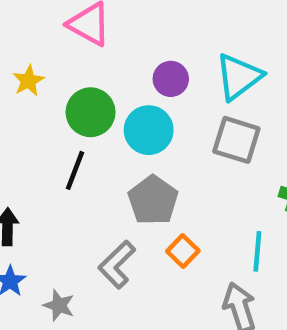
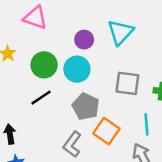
gray square: (236, 140) -> (127, 83), moved
black line: (75, 170) -> (41, 98), turned 45
orange square: (183, 251) -> (106, 131), size x1.5

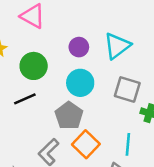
cyan circle: (77, 69) -> (80, 83), moved
gray square: (127, 83) -> (127, 89), moved

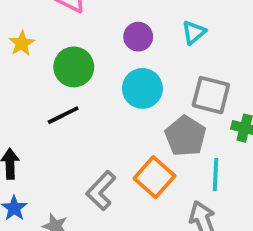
cyan triangle: (117, 46) -> (194, 32), size x0.6
gray pentagon: (69, 116) -> (185, 136), moved

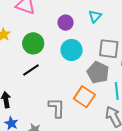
gray L-shape: (101, 191) -> (57, 108), turned 145

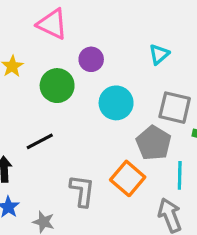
purple circle: (66, 23) -> (91, 59), moved
black line: (31, 70) -> (40, 141), moved

